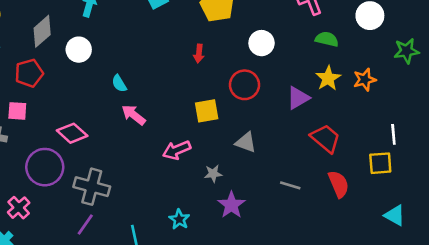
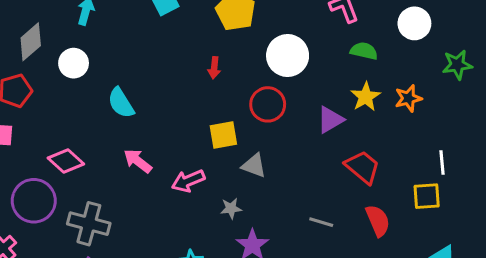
white circle: (262, 43) -> (288, 55), size x1.4
cyan semicircle: (119, 84) -> (121, 103), size x1.5
pink arrow: (134, 115) -> (138, 161), moved
gray triangle: (246, 142) -> (254, 166), moved

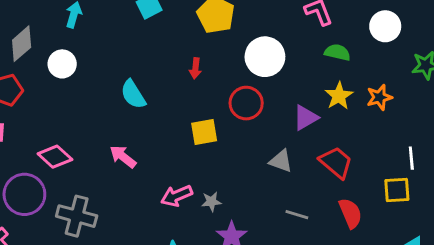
cyan semicircle: (121, 103) -> (133, 94), moved
gray triangle: (254, 166) -> (281, 161), moved
pink arrow: (188, 181) -> (177, 196), moved

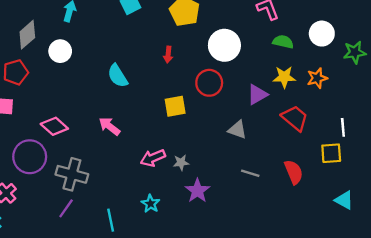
white circle: (385, 26) -> (322, 34), moved
yellow star: (339, 96) -> (284, 77), turned 30
red trapezoid: (336, 162) -> (295, 118), moved

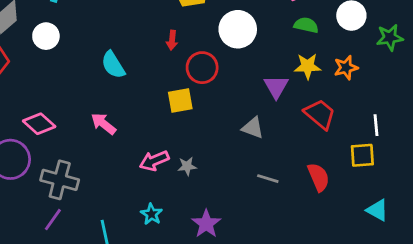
red circle: (209, 83) -> (202, 68), moved
purple triangle: (257, 95) -> (276, 87), turned -30
purple star: (197, 191) -> (206, 224), moved

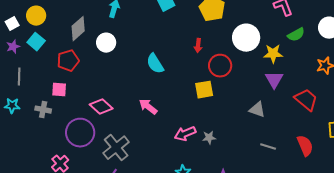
green semicircle: (306, 25) -> (296, 35), turned 138
yellow star: (308, 66) -> (273, 54), moved
gray cross: (60, 180) -> (116, 148), turned 36

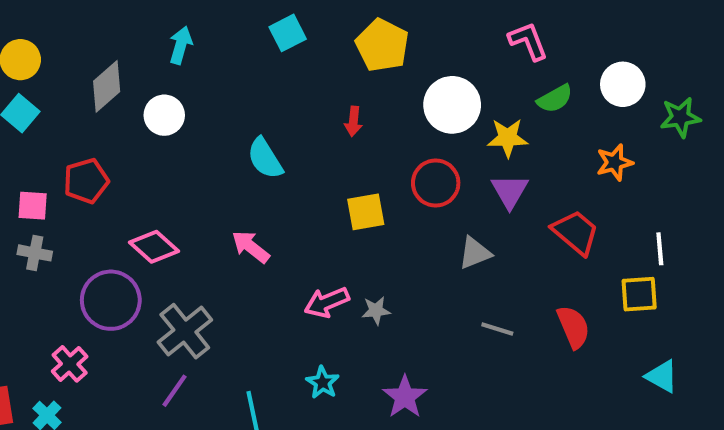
red pentagon: (68, 61) -> (86, 181), moved
red circle: (220, 66) -> (436, 183), moved
pink square: (59, 90) -> (33, 206), moved
gray triangle: (257, 110) -> (475, 253), turned -42

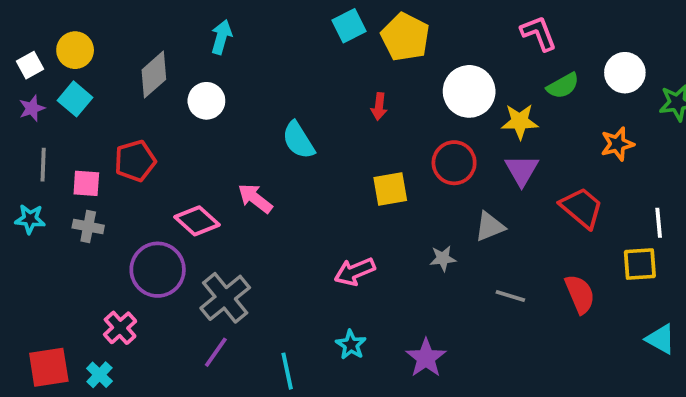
cyan square: (288, 33) -> (349, 26), moved
pink arrow: (251, 247) -> (255, 198), moved
gray star: (376, 310) -> (443, 258), moved

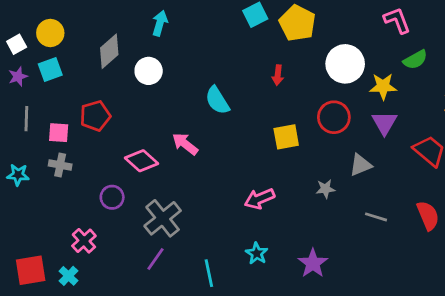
cyan square: (75, 99) -> (50, 69), turned 30
cyan star: (30, 219) -> (18, 175), moved
purple circle: (158, 270) -> (112, 197), size x0.6

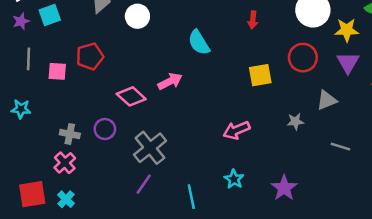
pink arrow: (185, 144) -> (170, 81), turned 115
gray cross: (60, 165) -> (70, 134), moved
pink cross: (84, 241) -> (65, 163), moved

